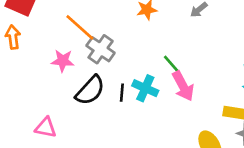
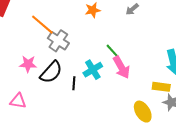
pink star: (63, 61) -> (28, 64), moved
cyan cross: (145, 88) -> (93, 70), turned 36
black line: (122, 93) -> (74, 83), moved

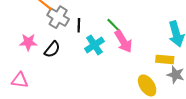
black semicircle: (51, 72) -> (52, 49), size x0.7
black line: (74, 83) -> (79, 25), moved

